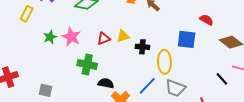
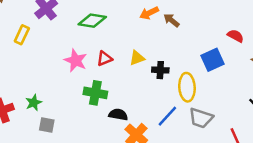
green star: (50, 37) -> (34, 103), moved
red triangle: (104, 39) -> (105, 59), moved
blue square: (187, 39) -> (213, 60), turned -30

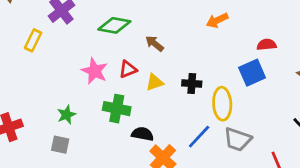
orange arrow: (149, 13) -> (217, 20), moved
brown arrow: (172, 20) -> (155, 44), moved
red semicircle: (235, 36) -> (267, 45), moved, turned -35
yellow triangle: (137, 58) -> (155, 82), moved
green star: (34, 103) -> (66, 115), moved

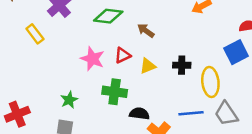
yellow rectangle: (33, 40) -> (35, 34), turned -60
blue line: (199, 137) -> (191, 113), turned 45
gray trapezoid: (238, 139) -> (226, 114), turned 40

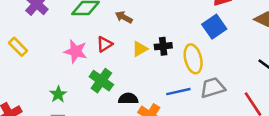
yellow rectangle: (35, 34) -> (18, 47), moved
yellow triangle: (148, 66) -> (140, 49), moved
green cross: (115, 92) -> (101, 81), turned 35
gray trapezoid: (226, 114) -> (213, 88), turned 115

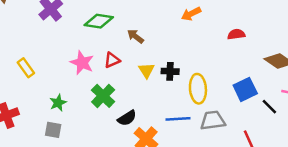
blue square: (214, 27) -> (245, 89), moved
yellow rectangle: (18, 47) -> (26, 68), moved
yellow triangle: (140, 49) -> (146, 70), turned -42
black semicircle: (128, 99) -> (127, 118), turned 138

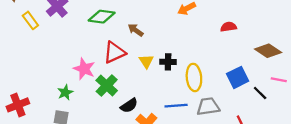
red triangle: (112, 60) -> (114, 52), size x1.5
pink star: (82, 63) -> (84, 69), moved
yellow rectangle: (26, 68) -> (30, 20), moved

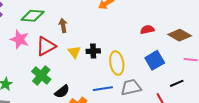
red semicircle: (229, 27) -> (147, 30), moved
brown arrow: (136, 30) -> (63, 25), turned 48
pink star: (84, 69) -> (20, 39), moved
black line: (260, 93) -> (177, 83), moved, turned -64

